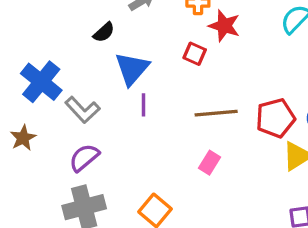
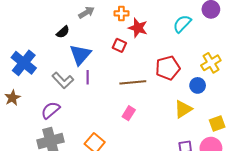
gray L-shape: (82, 110) -> (63, 80), moved
red pentagon: (275, 118) -> (168, 68), moved

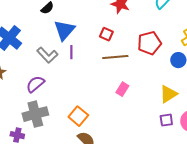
red square: (119, 45) -> (106, 34), moved
yellow triangle: (183, 109) -> (168, 94), moved
pink rectangle: (129, 113) -> (122, 89), moved

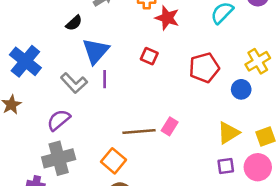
brown line: (115, 57) -> (139, 131), moved

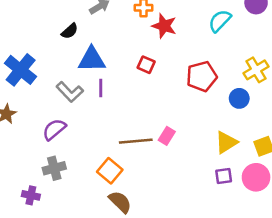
blue triangle: (96, 51) -> (92, 60), turned 48
gray cross: (59, 158) -> (54, 168), size x0.7

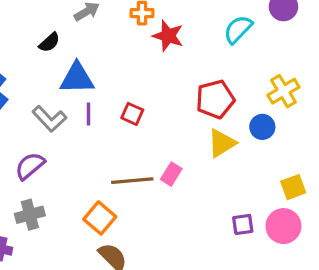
red square: (146, 65) -> (132, 114), moved
yellow triangle: (226, 142) -> (222, 143), moved

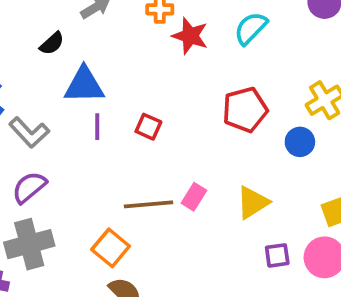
cyan semicircle: (238, 29) -> (251, 28), moved
gray L-shape: (49, 119) -> (29, 132), moved
yellow triangle: (222, 143) -> (253, 202), moved
gray cross: (30, 215) -> (29, 244), size x1.4

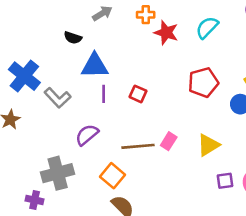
black semicircle: (52, 43) -> (73, 38), turned 60
purple semicircle: (29, 187) -> (87, 135), moved

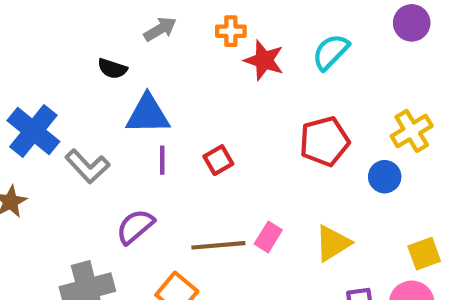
red square: (138, 94) -> (218, 160), turned 36

